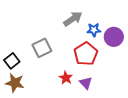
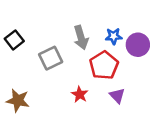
gray arrow: (73, 19) -> (81, 37), moved, turned 108
black square: (12, 61) -> (14, 40), moved
purple triangle: (86, 83) -> (117, 96), moved

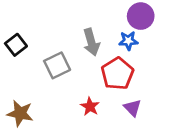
purple circle: (138, 45) -> (141, 16), moved

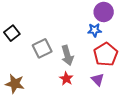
gray arrow: (91, 42) -> (67, 55), moved
red pentagon: (117, 74) -> (106, 54), moved

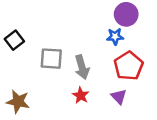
gray square: (42, 48) -> (51, 59), turned 30

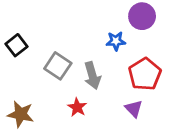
blue star: (115, 36) -> (116, 41), moved
gray square: (51, 59) -> (58, 66), turned 30
red star: (81, 95) -> (77, 107), moved

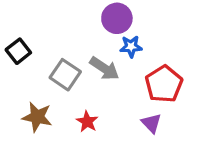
purple circle: (142, 16) -> (117, 18), moved
gray arrow: (92, 76) -> (104, 68), moved, turned -40
brown star: (21, 114) -> (37, 117), moved

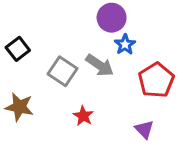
blue star: (131, 46) -> (125, 44), turned -30
brown star: (37, 117) -> (19, 107), moved
purple triangle: (151, 123) -> (144, 129), moved

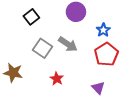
blue star: (125, 44) -> (103, 30), moved
black square: (18, 49) -> (31, 17), moved

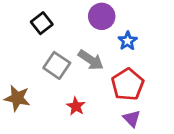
blue star: (103, 30) -> (128, 41), moved
red pentagon: (106, 54) -> (128, 84), moved

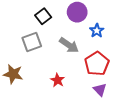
black square: (42, 23) -> (43, 16), moved
gray square: (57, 65) -> (32, 42), moved, turned 36

